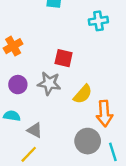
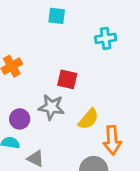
purple circle: (18, 85) -> (20, 119), moved

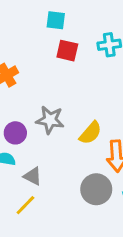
red square: (67, 79) -> (67, 51), moved

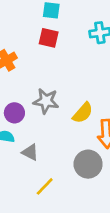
red square: (67, 51) -> (49, 38), moved
yellow line: (25, 205) -> (45, 186), moved

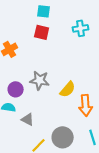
gray circle: (88, 164) -> (63, 137), moved

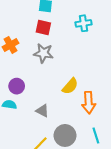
gray star: (40, 80) -> (43, 53), moved
gray triangle: (28, 119) -> (42, 111), moved

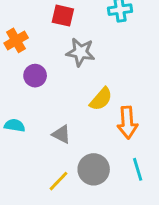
gray star: (43, 53) -> (80, 52), moved
purple circle: (17, 86) -> (35, 76), moved

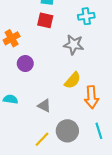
gray star: (80, 52) -> (74, 45), moved

